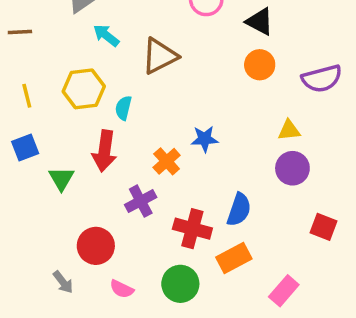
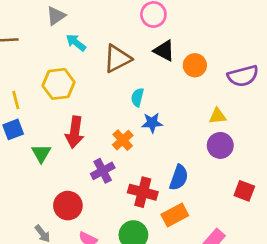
black triangle: (260, 22) -> (164, 51), moved
yellow line: (27, 96) -> (16, 100), moved
cyan semicircle: (123, 108) -> (137, 97), moved

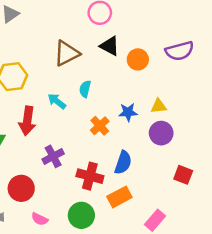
cyan arrow: (76, 43) -> (57, 101), moved
purple semicircle: (243, 76) -> (180, 51), moved
blue star: (152, 123) -> (128, 112), moved
orange cross: (123, 140) -> (100, 126), moved

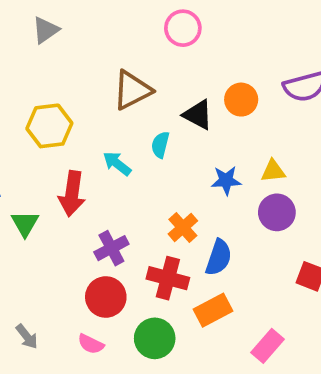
black triangle: (110, 46) -> (198, 115), moved
orange cross: (100, 126) -> (183, 227), moved
red circle: (21, 188) -> (106, 297), moved

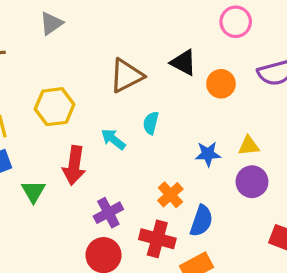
pink circle: (183, 28) -> (236, 22), moved
black triangle: (198, 115) -> (183, 63), moved

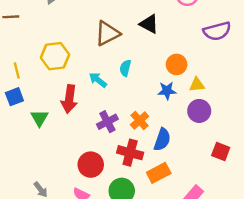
orange circle: (221, 84) -> (177, 64), moved
purple cross: (108, 213) -> (107, 122), moved

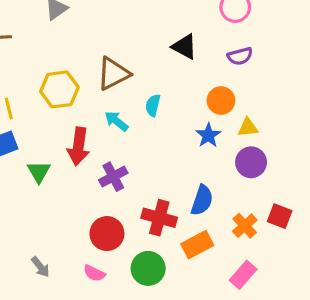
purple semicircle: (217, 31) -> (240, 56), moved, size x0.7
brown triangle: (107, 33) -> (113, 74), moved
blue star: (167, 91) -> (208, 135), turned -30
orange cross: (140, 120) -> (245, 226), moved
purple cross: (107, 122) -> (113, 177), moved

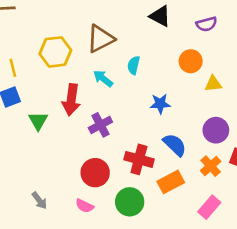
blue star: (208, 135) -> (160, 104), moved, turned 30
purple circle: (251, 162) -> (216, 130), moved
blue semicircle: (202, 200) -> (175, 145), turned -65

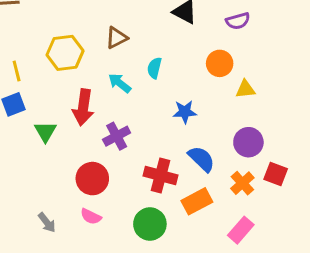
brown triangle: (100, 39) -> (117, 38), size x0.7
red circle: (95, 173) -> (92, 179), moved
pink semicircle: (85, 206) -> (91, 216), moved

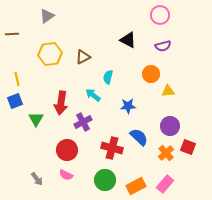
yellow hexagon: (65, 53) -> (50, 54), moved
cyan arrow: (120, 83) -> (93, 95), moved
orange rectangle: (197, 201) -> (136, 186), moved

